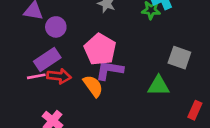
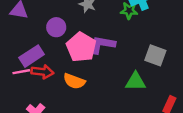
purple circle: (56, 27) -> (56, 27), moved
purple L-shape: (109, 70) -> (102, 45), moved
orange semicircle: (93, 86) -> (74, 81), turned 145

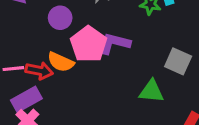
purple rectangle: (32, 56) -> (26, 99), moved
orange semicircle: (74, 81) -> (61, 62), moved

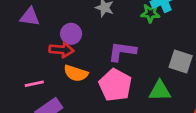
pink pentagon: (89, 44) -> (115, 85), moved
red arrow: (39, 71) -> (61, 50), moved

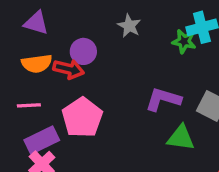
purple L-shape: (122, 51) -> (163, 99), moved
orange semicircle: (76, 73) -> (37, 64), moved, turned -35
pink pentagon: (115, 85) -> (82, 117), moved

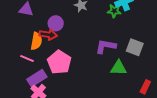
orange semicircle: (37, 64) -> (36, 41), moved, turned -66
pink line: (29, 105) -> (27, 58), turned 32

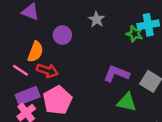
red arrow: (48, 35) -> (47, 71), moved
pink pentagon: (59, 62) -> (57, 100), moved

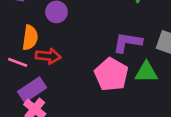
pink pentagon: (57, 100) -> (111, 74), moved

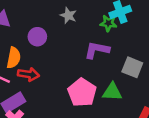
purple L-shape: (127, 42) -> (97, 50), moved

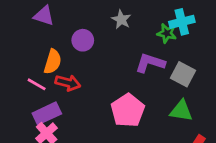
gray square: (132, 67) -> (183, 74), moved
green triangle: (112, 92) -> (181, 111), moved

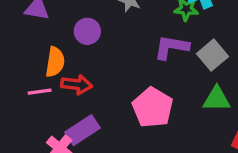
gray square: (183, 74) -> (213, 55), turned 30
pink line: (37, 84) -> (40, 92), turned -30
purple rectangle: (47, 113) -> (82, 130), moved

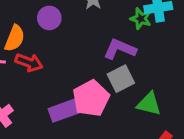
gray square: (213, 55) -> (121, 79), moved
purple rectangle: (82, 130) -> (64, 111), moved

